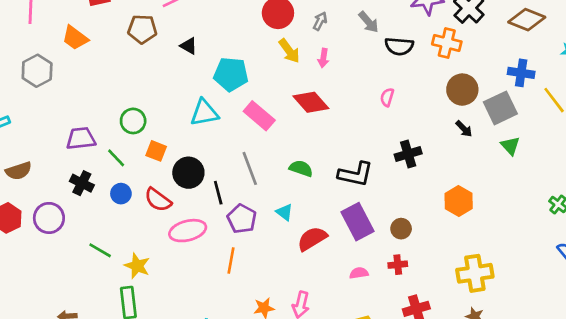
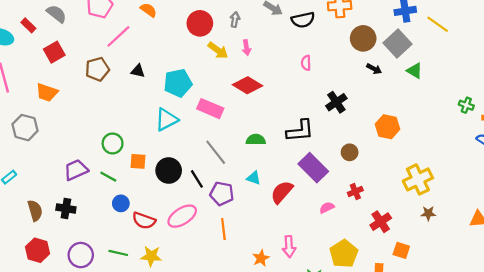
brown semicircle: (19, 171) -> (35, 211), turned -70
black cross: (82, 183) -> (66, 209), moved
red semicircle: (158, 200) -> (144, 221), moved
purple circle: (49, 218) -> (81, 255), moved
brown circle: (401, 229) -> (350, 152), moved

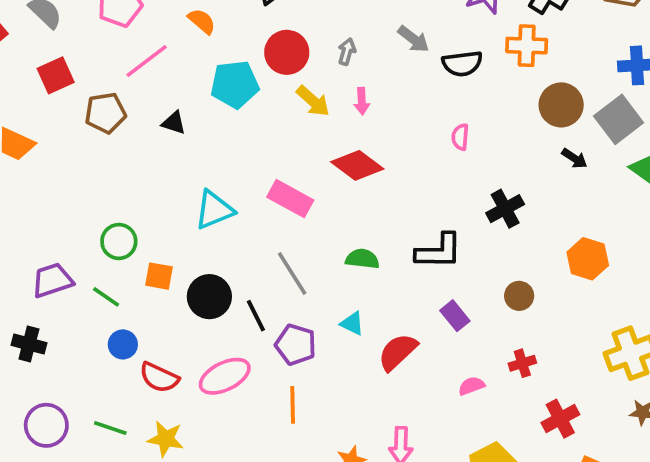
red square: (54, 52) -> (56, 75), moved
cyan pentagon: (178, 83) -> (235, 84), moved
purple rectangle: (313, 168) -> (455, 316), size x0.6

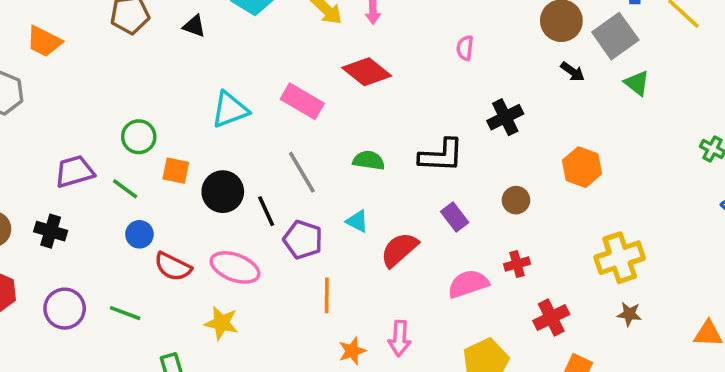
pink ellipse: (225, 376) -> (235, 267), turned 45
pink semicircle: (471, 386) -> (468, 284), size x1.6
orange line: (293, 405) -> (327, 295), moved
yellow star: (166, 439) -> (221, 323), moved

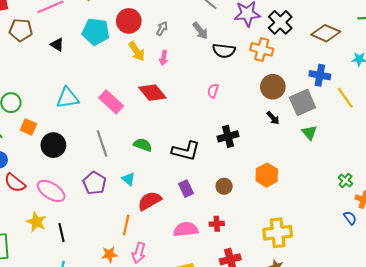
black line: (266, 211) -> (62, 232), moved
orange line: (327, 295) -> (126, 225), moved

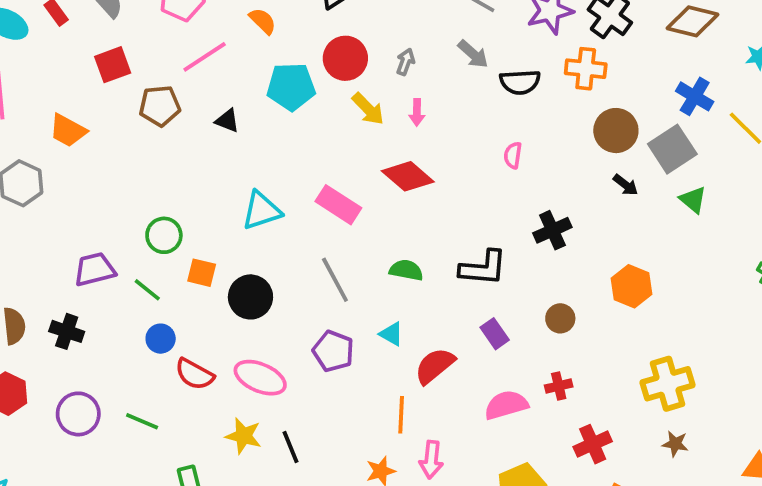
blue cross: (320, 75) -> (695, 96), turned 30

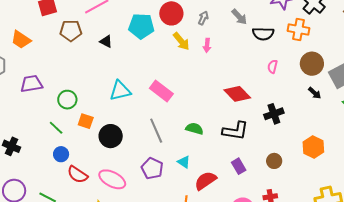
pink semicircle: (513, 155) -> (273, 67), moved
red diamond: (408, 176) -> (237, 94), moved
purple trapezoid: (95, 269) -> (31, 84), moved

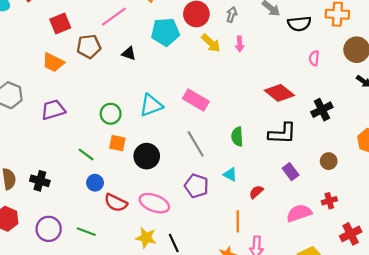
orange trapezoid: (21, 40) -> (53, 62), moved
green circle: (67, 100) -> (111, 114), moved
green semicircle: (194, 129) -> (237, 137), turned -102
red semicircle: (205, 181) -> (256, 192), size x0.6

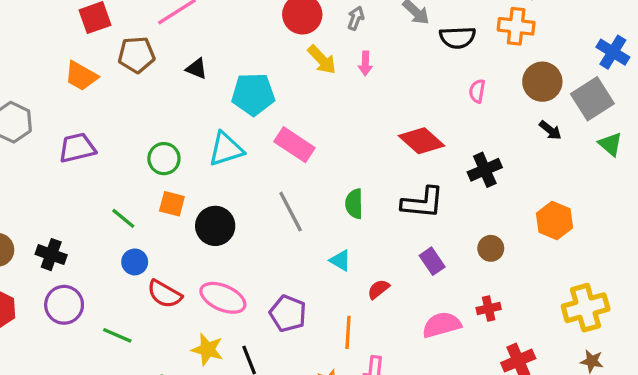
cyan pentagon: (165, 32) -> (253, 94), moved
purple pentagon: (196, 186) -> (288, 313), moved
purple circle: (49, 229) -> (64, 305), moved

